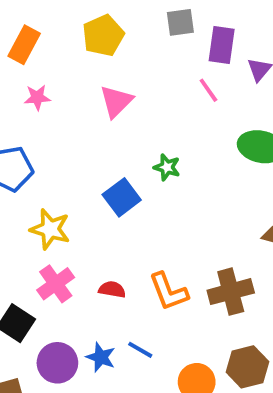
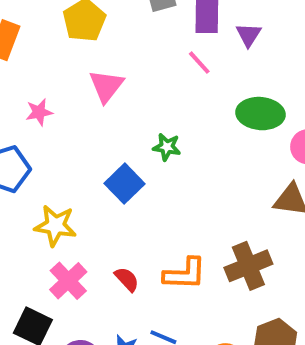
pink star: (37, 97) -> (39, 112), moved
red semicircle: (112, 290) -> (127, 279), turned 44
orange L-shape: (169, 291) -> (185, 274), turned -60

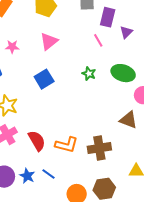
green star: (167, 147) -> (89, 74), moved
blue square: (124, 184) -> (44, 79), moved
red semicircle: (127, 279) -> (37, 141), size x1.5

